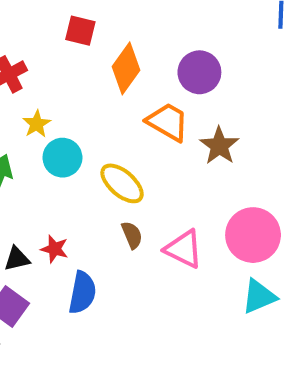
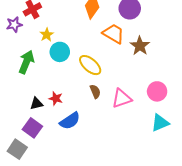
pink circle: (253, 235) -> (157, 91), size x0.7
pink triangle: (184, 249) -> (122, 99), turned -45
blue semicircle: (82, 293) -> (70, 121), turned 45

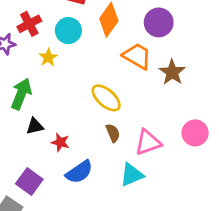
cyan circle: (60, 52) -> (68, 31), moved
black triangle: (36, 104) -> (35, 126), moved
cyan triangle: (160, 123) -> (132, 175), moved

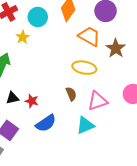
yellow ellipse: (106, 98) -> (84, 68), moved, turned -30
black triangle: (35, 126) -> (12, 98), moved

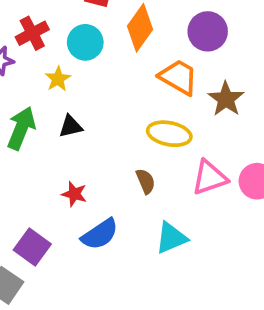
black triangle: (12, 98) -> (71, 126), moved
pink triangle: (97, 101) -> (209, 178), moved

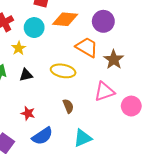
orange diamond: (140, 28) -> (65, 19), turned 60
yellow ellipse: (169, 134) -> (63, 71), moved
pink triangle: (209, 178) -> (104, 92), moved

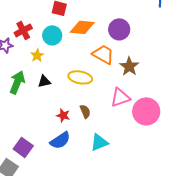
pink circle: (131, 106) -> (146, 111), size x1.4
red star: (28, 113) -> (63, 115), moved

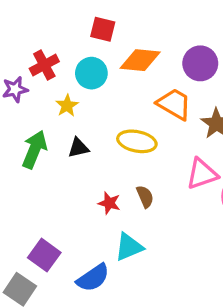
blue semicircle: (60, 140) -> (93, 278), moved
cyan triangle: (99, 142) -> (129, 247), moved

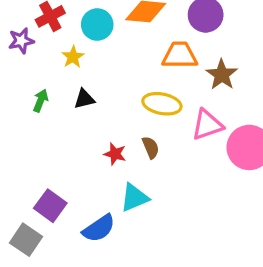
orange trapezoid: (174, 104) -> (180, 55), turned -30
yellow ellipse: (137, 141) -> (162, 104), moved
green arrow: (35, 149) -> (41, 101), size x0.6

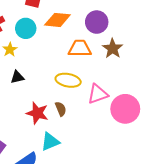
brown star: (222, 75) -> (113, 48), moved
red star: (115, 154) -> (37, 113), size x1.5

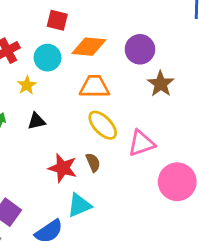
orange trapezoid: (80, 48) -> (94, 87), moved
yellow ellipse: (68, 80) -> (103, 125), turned 35
pink circle: (125, 109) -> (177, 182), moved

